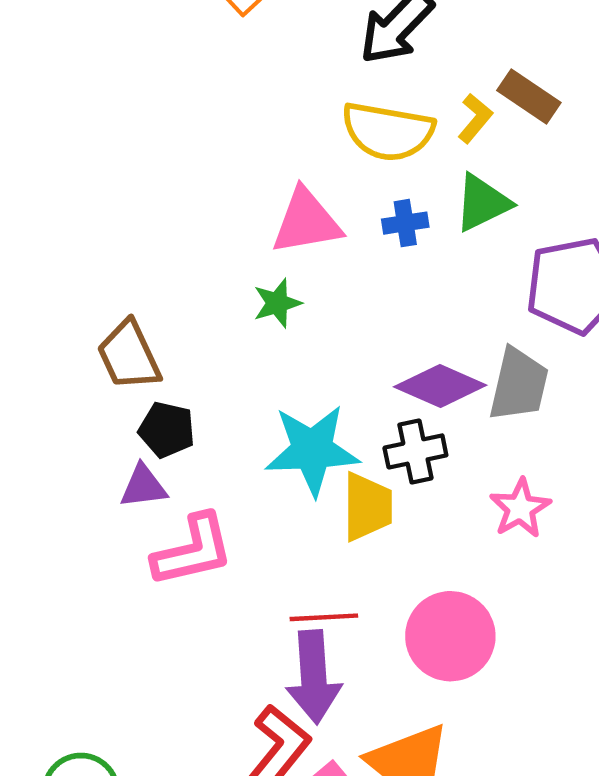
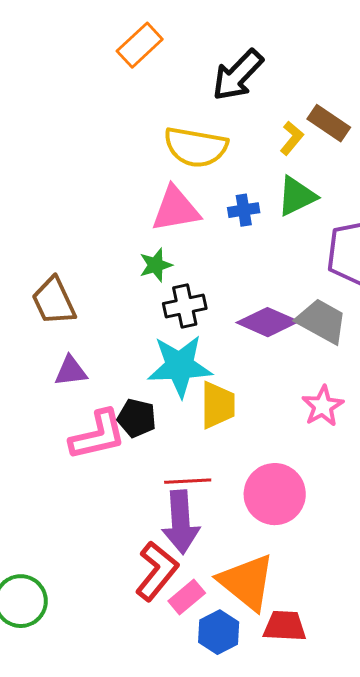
yellow semicircle: (388, 131) -> (196, 147), moved
gray trapezoid: (519, 385) -> (322, 321), turned -74
black pentagon: (167, 430) -> (137, 418), moved
black cross: (415, 451) -> (185, 306), moved
purple triangle: (143, 486) -> (71, 371), moved

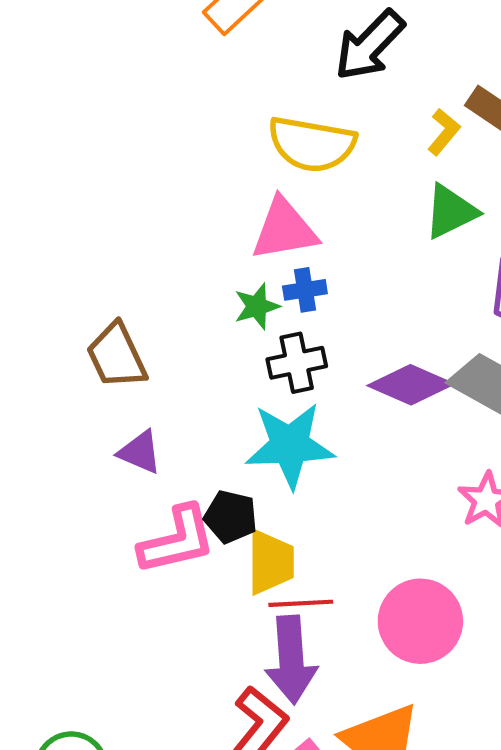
blue cross: (244, 210) -> (305, 290), moved
purple triangle: (71, 371) -> (140, 452), turned 30
yellow trapezoid: (218, 405) -> (271, 562), moved

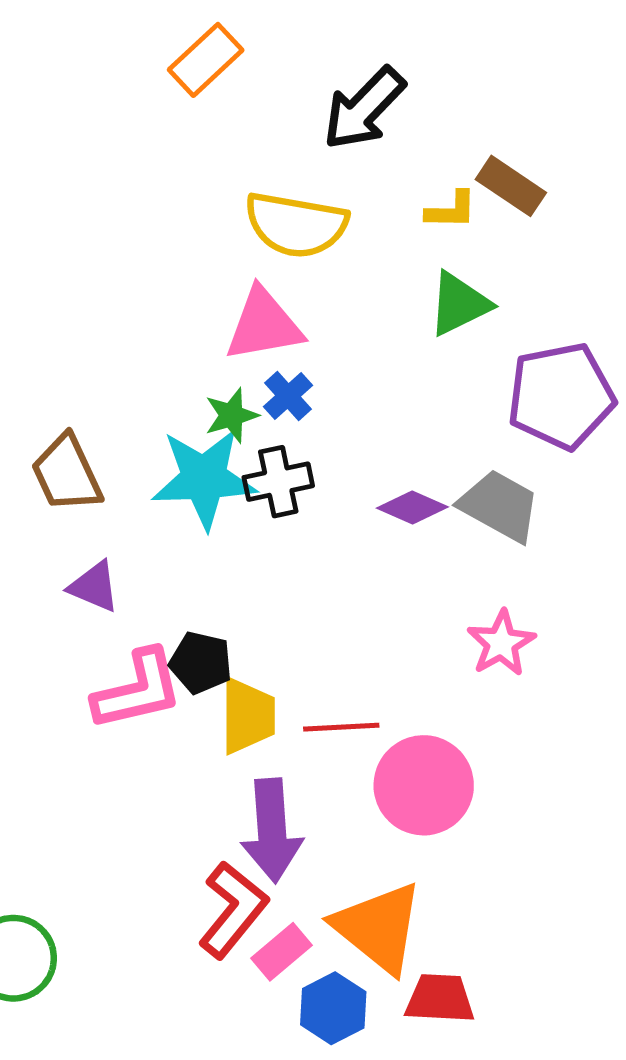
yellow L-shape: (444, 132) -> (451, 210), turned 51
blue cross: (305, 290) -> (288, 396), turned -33
purple diamond: (411, 385) -> (412, 507), size x0.7
cyan star: (290, 445) -> (204, 478), moved
red line: (301, 603) -> (341, 727), moved

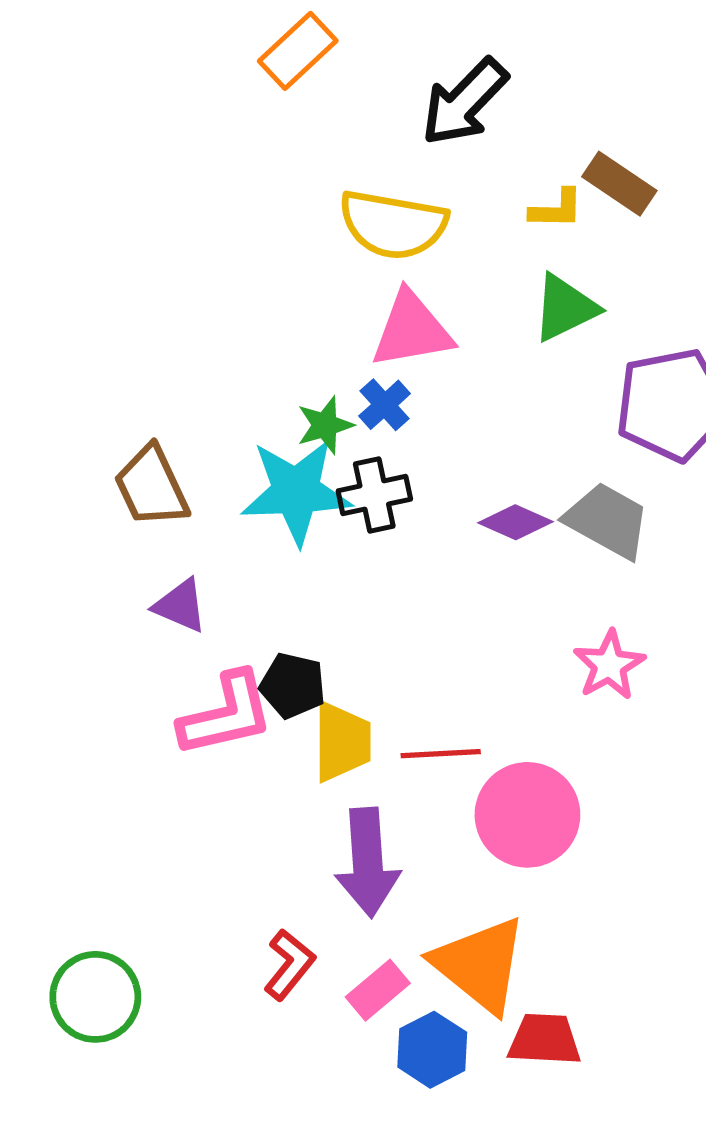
pink triangle: (264, 325) -> (412, 330), moved
red L-shape: (233, 910) -> (289, 965), moved, size x0.7

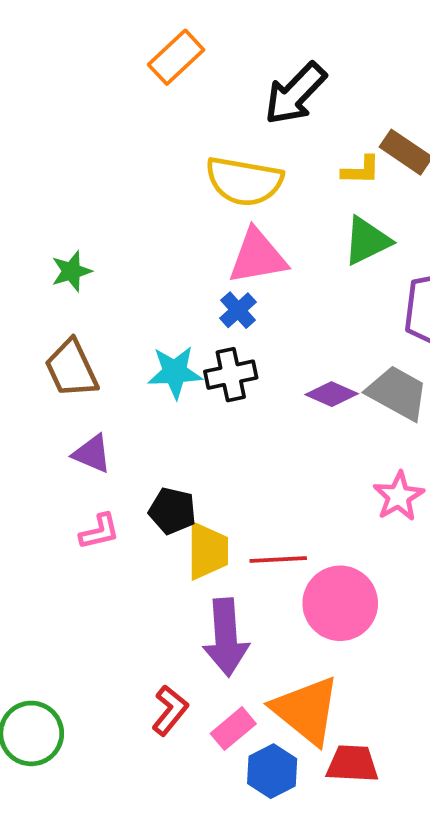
green star: (325, 425) -> (71, 271), moved
cyan star: (296, 492) -> (175, 372), size x0.7
pink L-shape: (226, 714) -> (99, 532), moved, size x0.6

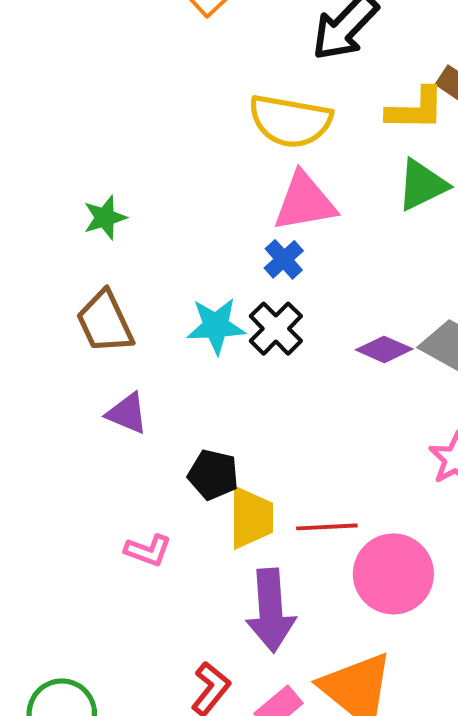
yellow L-shape: (361, 170) -> (416, 109), size x1.4
black cross: (231, 375) -> (276, 329), turned -33
pink L-shape: (99, 532) -> (148, 550), moved, turned 33

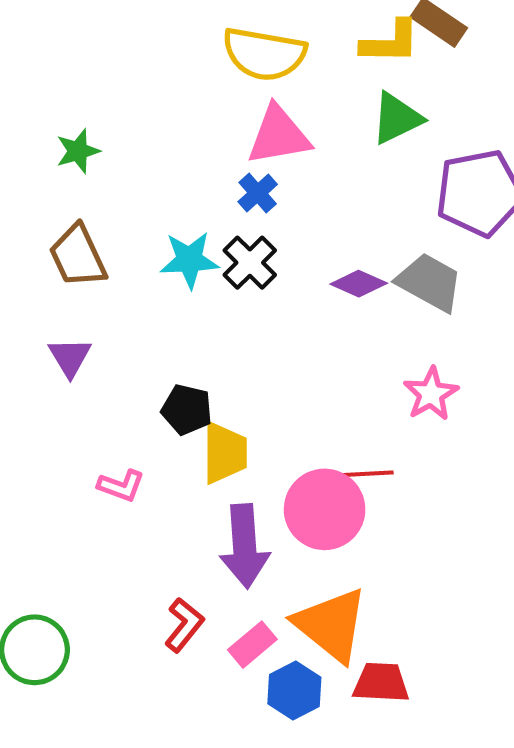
purple triangle: (127, 413) -> (70, 357), moved, turned 36
red line: (327, 527) -> (363, 474), moved
pink circle: (393, 574) -> (325, 509), moved

